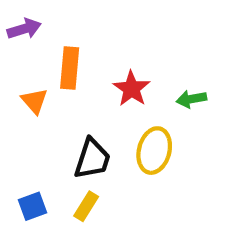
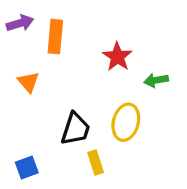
orange rectangle: (70, 68) -> (55, 37), moved
red star: (131, 89) -> (117, 57), moved
yellow rectangle: (86, 206) -> (96, 163), moved, turned -50

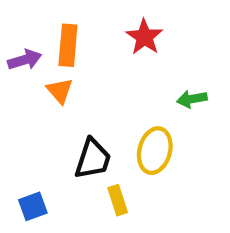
purple arrow: (20, 23) -> (25, 60), moved
red star: (117, 57) -> (144, 37), moved
orange triangle: (28, 82) -> (60, 91), moved

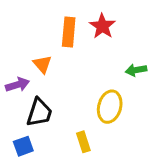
orange rectangle: (68, 45) -> (69, 32), moved
purple arrow: (25, 60) -> (17, 85), moved
black trapezoid: (93, 159) -> (39, 113), moved

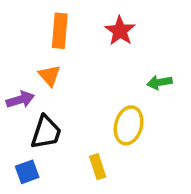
orange rectangle: (69, 32) -> (60, 31), moved

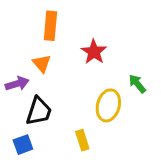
red star: (120, 31) -> (94, 52), moved
green arrow: (160, 82) -> (137, 84), moved, turned 60

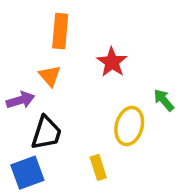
blue square: (23, 145) -> (27, 173), size x1.4

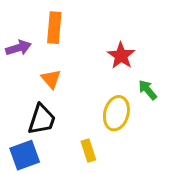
red star: (112, 62) -> (121, 56), moved
orange triangle: (50, 76) -> (51, 79), moved
purple arrow: (20, 100) -> (18, 48), moved

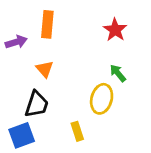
red star: (121, 56) -> (115, 30), moved
green arrow: (148, 90) -> (118, 73), moved

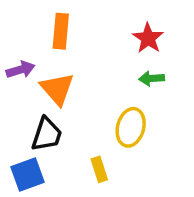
purple arrow: (16, 42) -> (21, 70), moved
orange triangle: (45, 69) -> (57, 89), size x1.5
green arrow: (118, 73) -> (152, 78), moved, turned -54

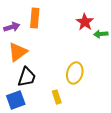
purple arrow: (21, 70) -> (12, 27), moved
green arrow: (152, 78) -> (101, 34), moved
orange triangle: (57, 89) -> (18, 52), moved, turned 35

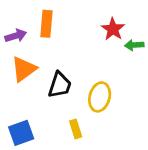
black trapezoid: (27, 77) -> (60, 85), moved

